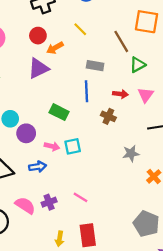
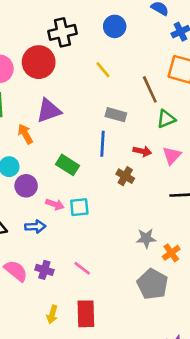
red circle: (38, 36) -> (39, 62), moved, size x1.6
orange arrow: (55, 48) -> (25, 134), moved, turned 84
gray star: (131, 153) -> (146, 238), moved
purple cross: (49, 202) -> (44, 270), turned 32
gray pentagon: (146, 224) -> (153, 284), moved

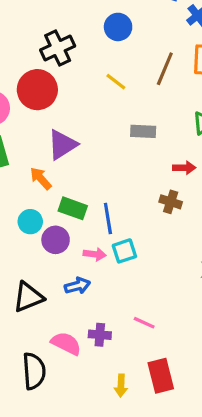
brown line: (150, 89) -> (165, 69), moved, turned 60
blue line: (103, 144) -> (108, 219), moved
green rectangle: (68, 165) -> (73, 208), moved

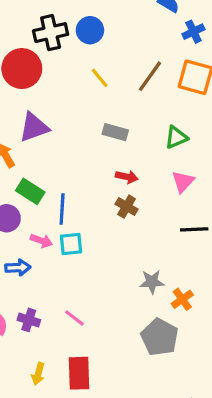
blue circle: (118, 27) -> (90, 30), moved
red arrow: (184, 168) -> (127, 177), moved

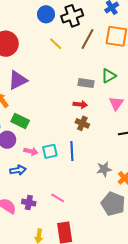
black cross: (51, 33) -> (72, 16), moved
gray rectangle: (115, 132) -> (86, 83), moved
blue line: (62, 209) -> (72, 151), moved

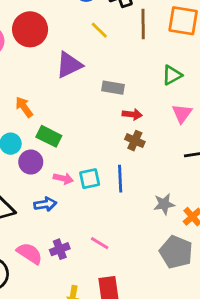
brown line: (87, 39) -> (143, 24), turned -30
purple triangle: (18, 80) -> (69, 65), moved
gray rectangle: (86, 83) -> (113, 88), moved
purple cross: (29, 203) -> (60, 249), turned -32

